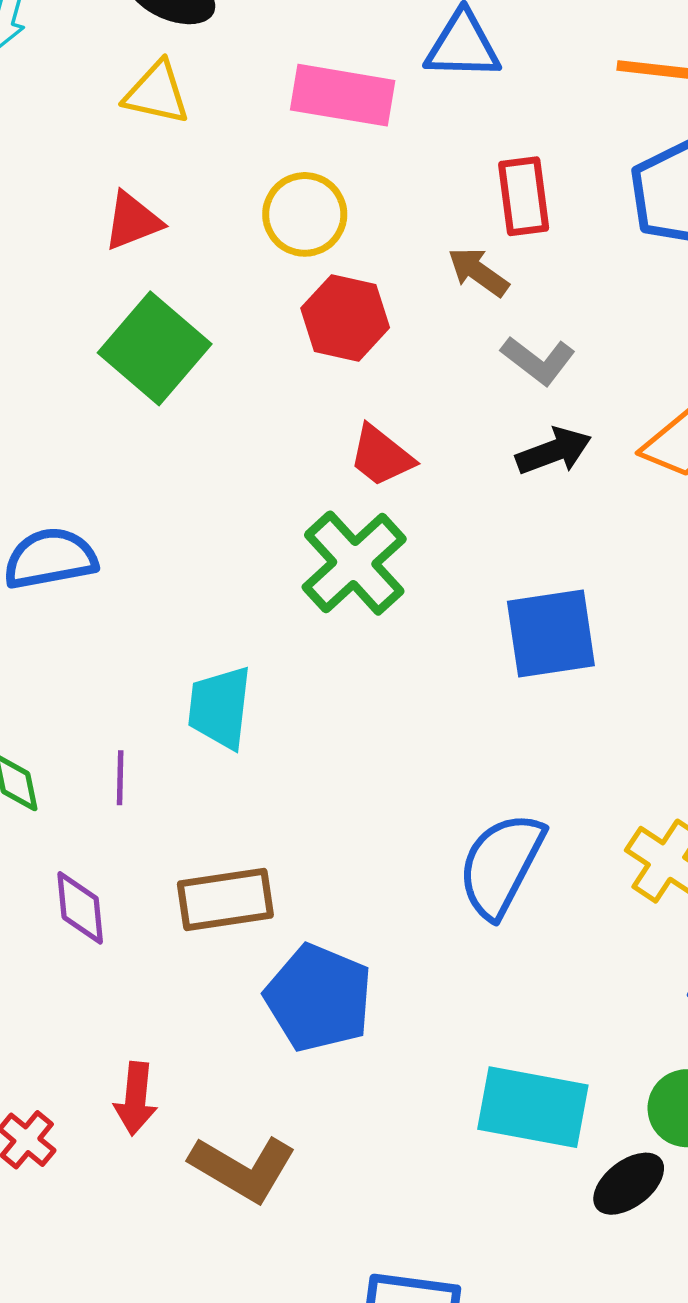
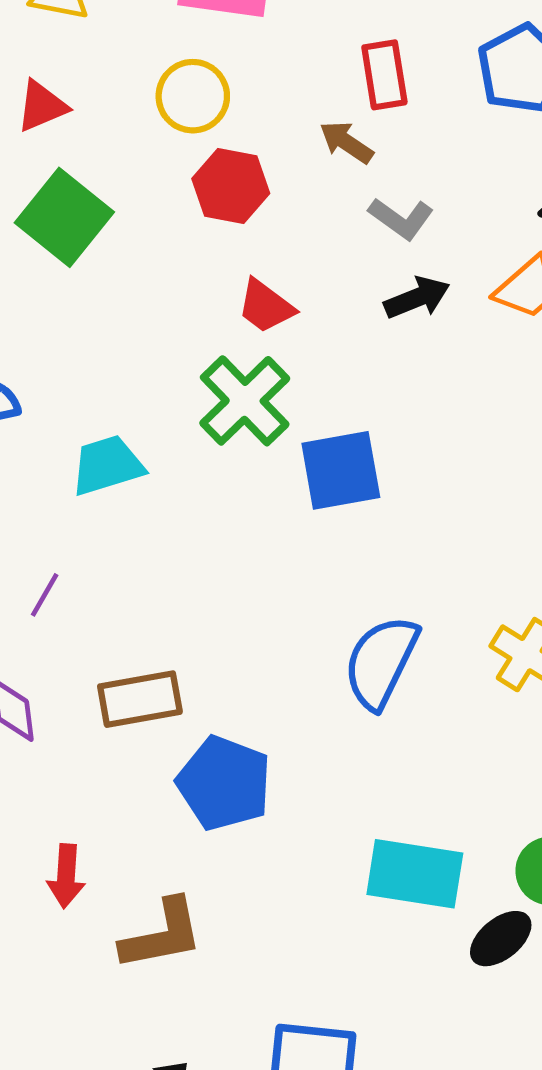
blue square: (551, 634) -> (341, 470), moved
cyan trapezoid: (220, 707) -> (107, 465), moved, turned 68
purple line: (120, 778) -> (45, 595), turned 30
brown L-shape: (243, 1168) -> (162, 935), turned -40

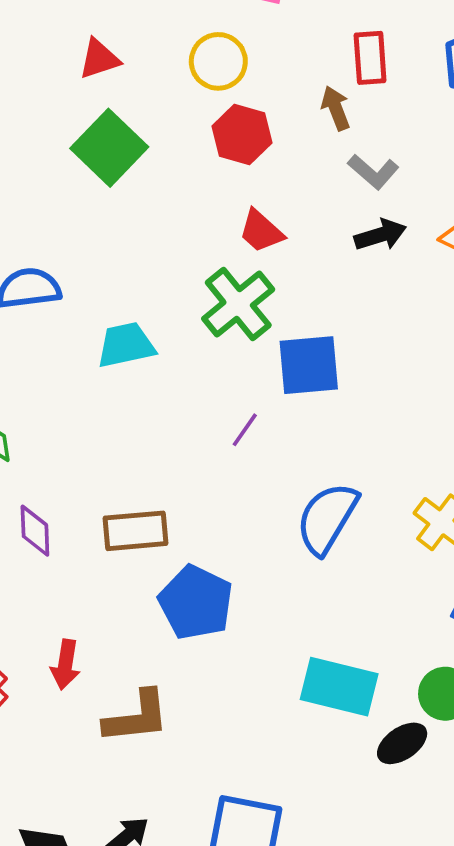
brown arrow: (346, 142) -> (336, 108), turned 30
purple line: (45, 595) -> (245, 430), moved

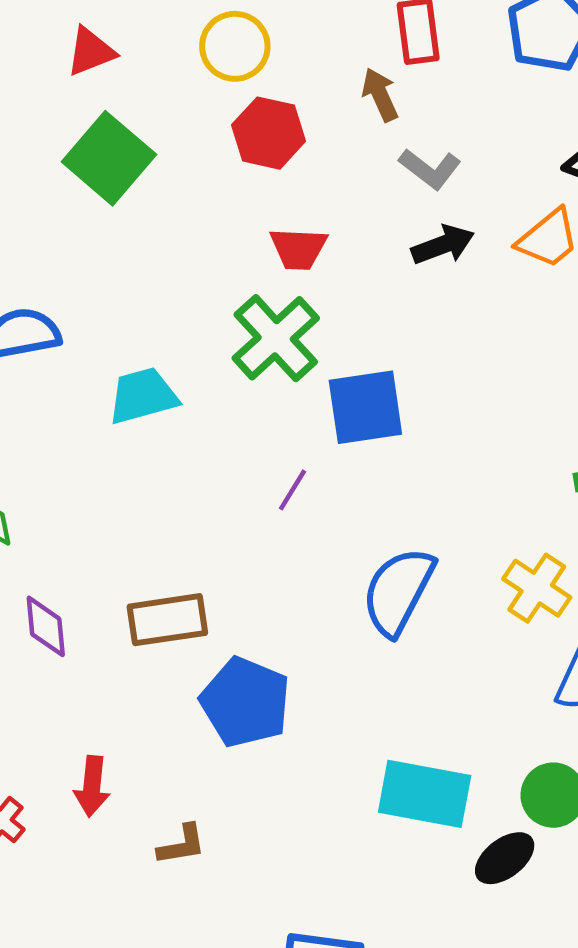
red trapezoid: (261, 231) -> (298, 249), turned -36
brown L-shape: (137, 717) -> (182, 845), size x0.6

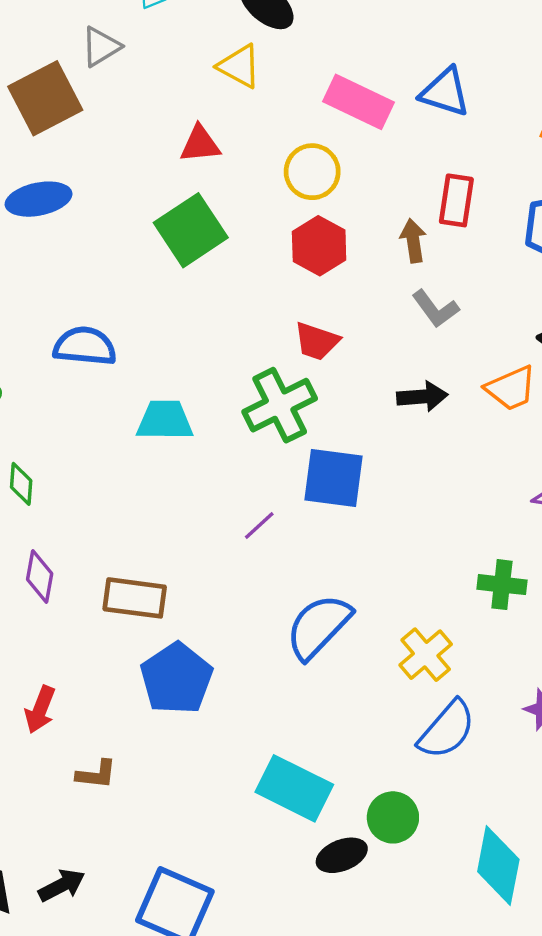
black arrow: (443, 245) -> (422, 397), moved

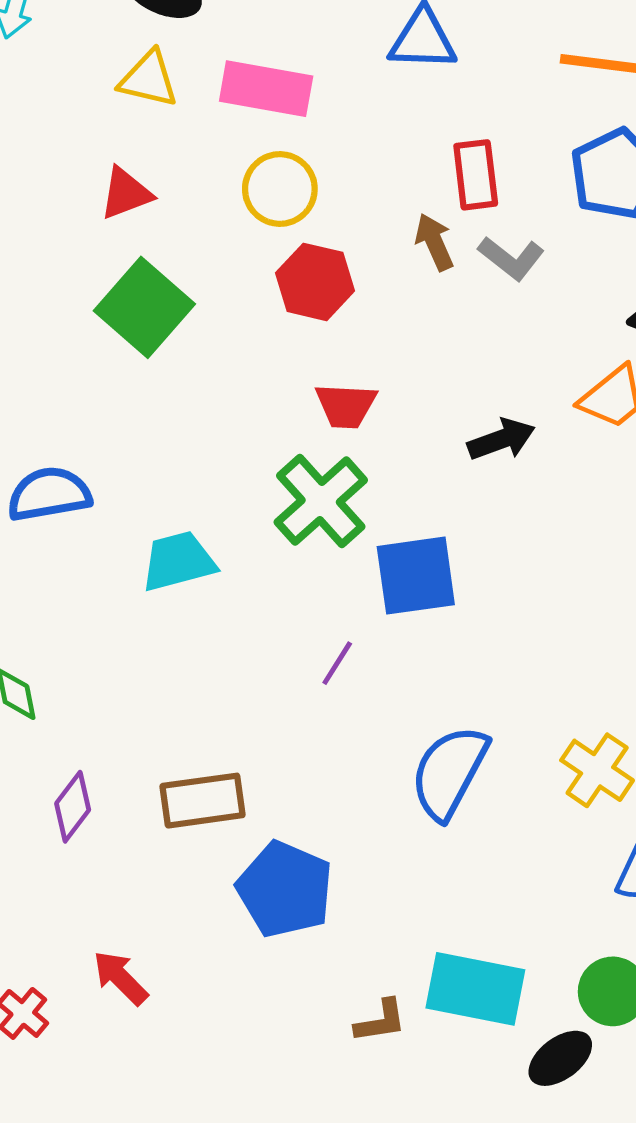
pink rectangle: (358, 102) -> (266, 89), moved
gray L-shape: (435, 309) -> (511, 258), moved
purple diamond: (40, 577) -> (73, 807), turned 42
red arrow: (40, 710) -> (120, 978), turned 129
brown L-shape: (96, 774) -> (381, 1021), moved

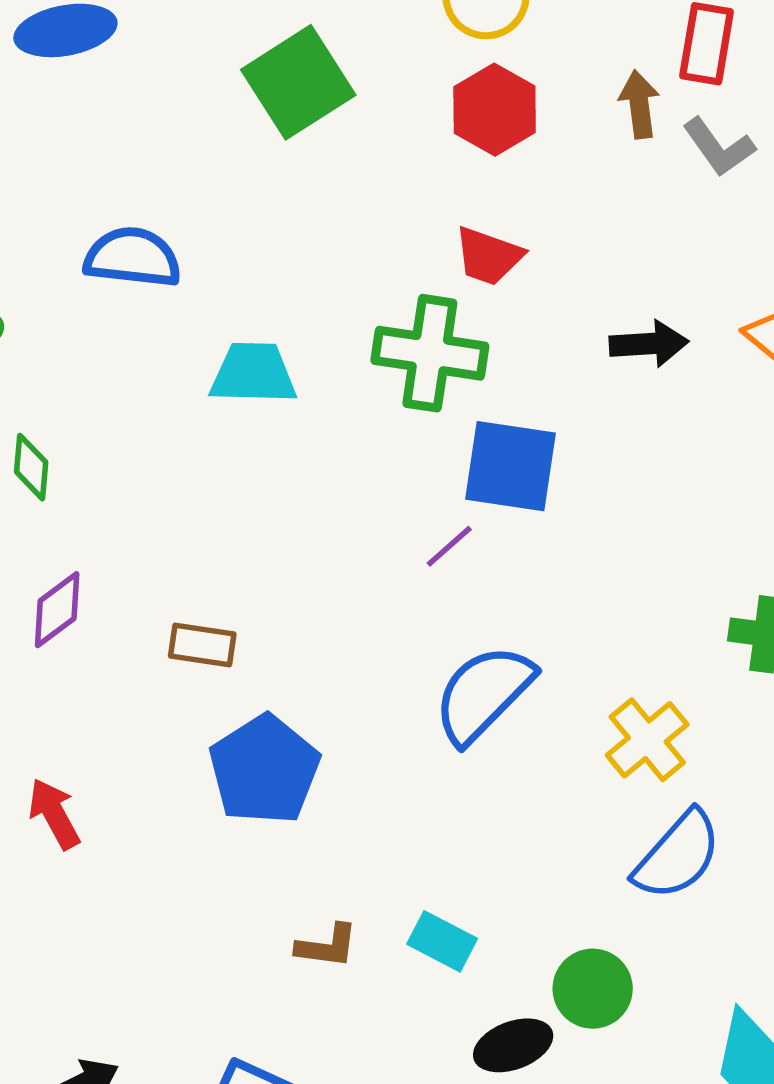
green cross: (321, 501) -> (430, 353), turned 34
purple line: (337, 663) -> (449, 546), moved
brown rectangle: (203, 801) -> (202, 645), size x0.7
cyan rectangle: (475, 989) -> (442, 941), size x0.6

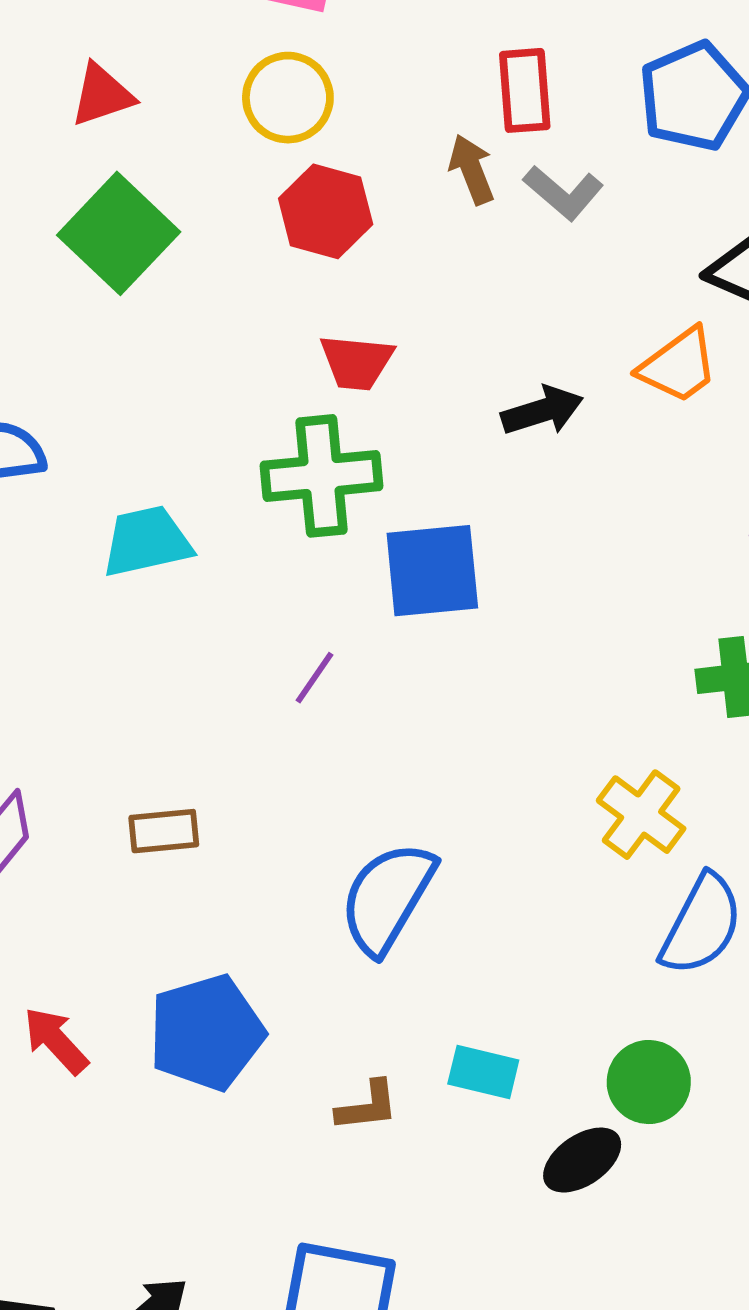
purple line: (449, 546) -> (314, 678), moved
blue semicircle: (483, 694) -> (387, 898), moved
blue pentagon: (264, 770) -> (206, 1033), moved, turned 30

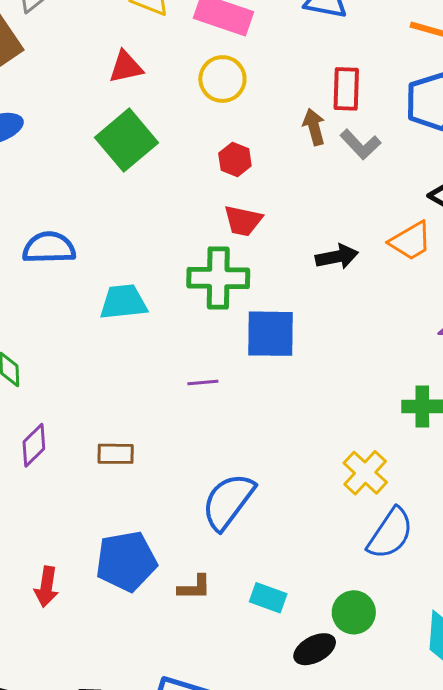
red hexagon: (326, 211) -> (235, 159), moved, size x0.7
purple line: (314, 678) -> (203, 383), turned 44
red arrow: (56, 1041) -> (46, 587), moved, turned -135
brown L-shape: (367, 1106) -> (194, 587), moved

